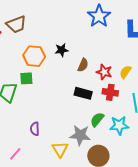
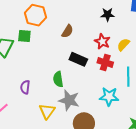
black star: (62, 50) -> (108, 15), moved
brown semicircle: (83, 65) -> (67, 31), moved
green semicircle: (97, 120) -> (58, 79), moved, turned -56

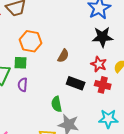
black star: (108, 15) -> (102, 37), size x1.5
purple semicircle: (25, 87) -> (23, 85), moved

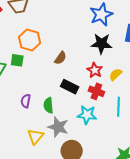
purple semicircle: (23, 85) -> (26, 101), moved
cyan star: (108, 119) -> (87, 115), moved

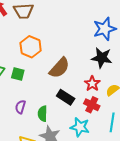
brown semicircle: (60, 58) -> (59, 68), size x1.6
green square: (17, 60) -> (18, 74), moved

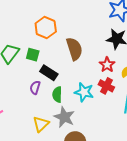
brown semicircle: (59, 68) -> (74, 49), turned -60
black rectangle: (66, 97) -> (49, 73), moved
cyan star: (80, 127) -> (84, 92), moved

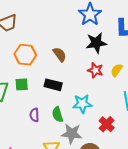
brown semicircle: (74, 49) -> (60, 54), moved, size x0.7
black rectangle: (49, 73) -> (53, 85), moved
red cross: (106, 86) -> (107, 124), moved, turned 35

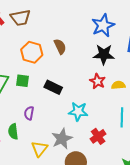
brown semicircle: (60, 54) -> (60, 46), moved
yellow semicircle: (117, 70) -> (118, 85), turned 40
green semicircle: (58, 114) -> (13, 131), moved
gray star: (72, 134) -> (62, 139), turned 30

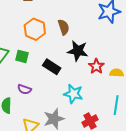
black star: (104, 54) -> (78, 51), moved
purple semicircle: (29, 113) -> (24, 89), turned -88

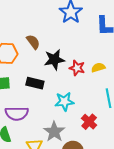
purple semicircle: (24, 89) -> (17, 114), size x1.6

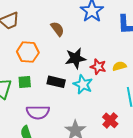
brown semicircle: (33, 42) -> (57, 29), moved
cyan star: (64, 101) -> (83, 84), moved, turned 30

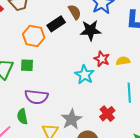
brown semicircle: (57, 29) -> (75, 12), moved
black star: (75, 58) -> (90, 30), moved
black rectangle: (56, 82) -> (56, 24), moved, turned -54

